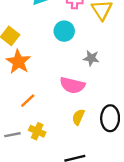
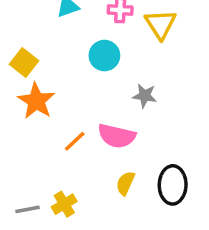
orange line: (28, 101) -> (75, 141), moved
yellow cross: (37, 131) -> (64, 204), turned 35

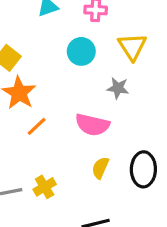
yellow triangle: (160, 24) -> (132, 47), moved
orange line: (75, 141) -> (37, 126), moved

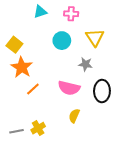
black ellipse: (143, 169) -> (102, 91), moved

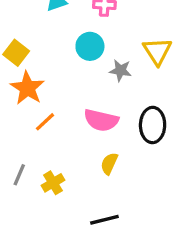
yellow triangle: (95, 37) -> (157, 51), moved
gray star: (85, 64) -> (120, 70), moved
gray line: (16, 131) -> (19, 175), moved, turned -56

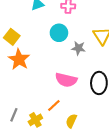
orange line: (45, 122) -> (54, 106), moved
yellow semicircle: (109, 164) -> (71, 121), moved

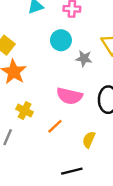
yellow cross: (35, 120) -> (25, 111), moved, turned -32
yellow semicircle: (71, 121) -> (89, 140), moved

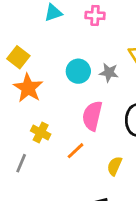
cyan circle: (61, 40) -> (78, 71), moved
pink semicircle: (69, 96) -> (92, 116), turned 90

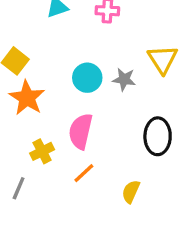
pink semicircle: (92, 116) -> (81, 131), moved
yellow cross: (41, 133) -> (42, 151), turned 36

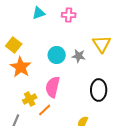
orange line: (84, 173) -> (45, 110), moved

